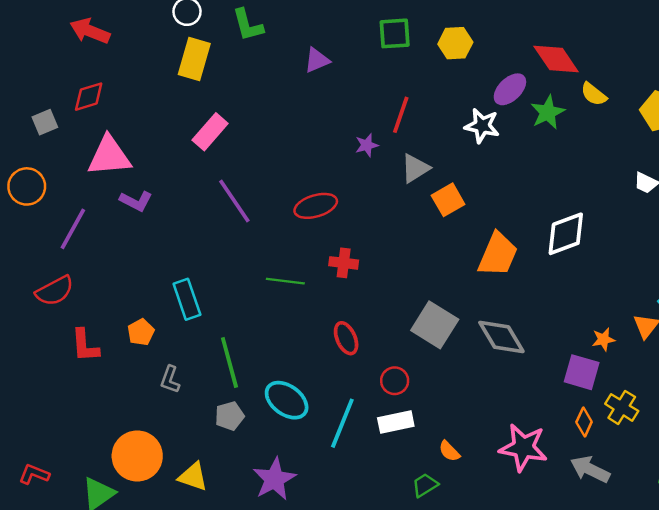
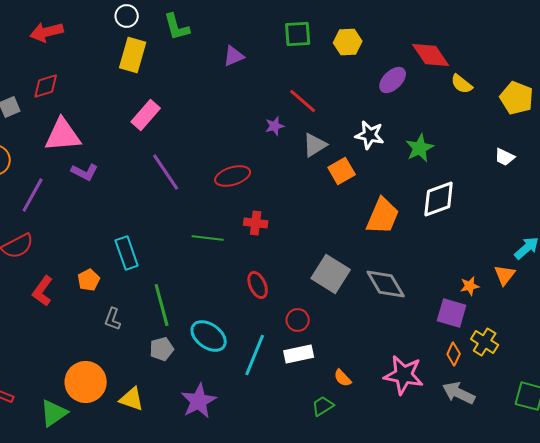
red arrow: (90, 31) -> (47, 32), turned -36
green star: (548, 112) -> (420, 148), moved
red line: (401, 115) -> (303, 101), turned -68
white star: (482, 126) -> (370, 135), moved
red L-shape: (85, 346) -> (43, 291), turned 40

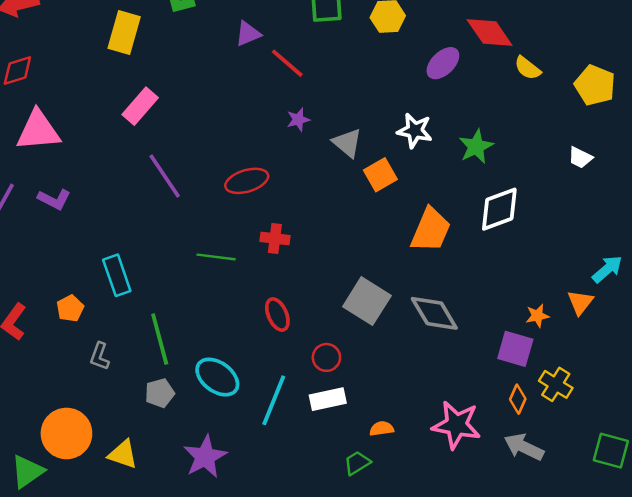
red line: (303, 101) -> (287, 63), moved
gray triangle: (315, 145) -> (347, 143), turned -48
purple L-shape: (85, 172) -> (54, 199), moved
orange semicircle: (343, 378) -> (382, 429), turned 126

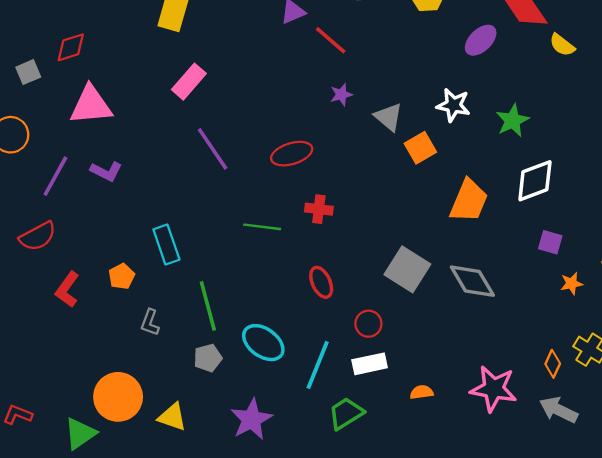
purple square: (515, 349) -> (550, 242), moved, size x0.7
green trapezoid: (357, 463) -> (346, 413), moved, size x1.4

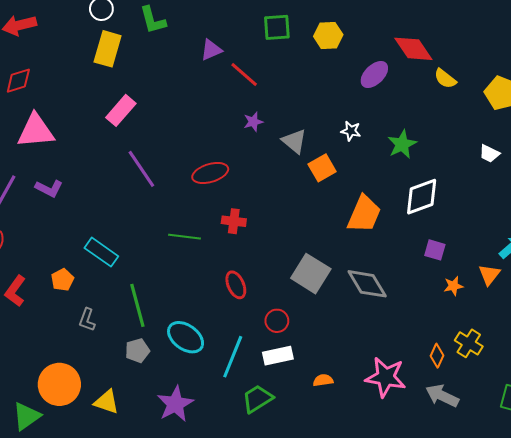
white star: (453, 105) -> (351, 131), size x0.7
cyan rectangle: (166, 245) -> (101, 252), turned -36

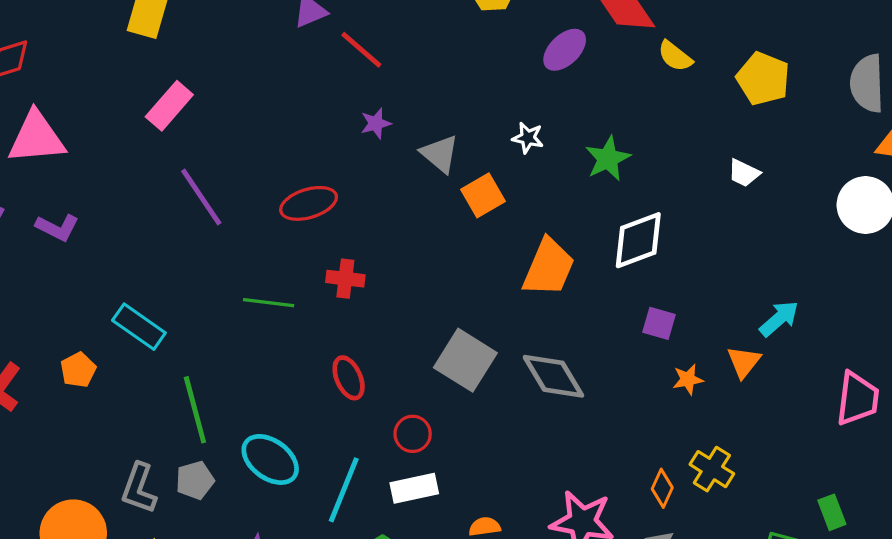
gray L-shape: (87, 320) -> (139, 488), moved, size x1.4

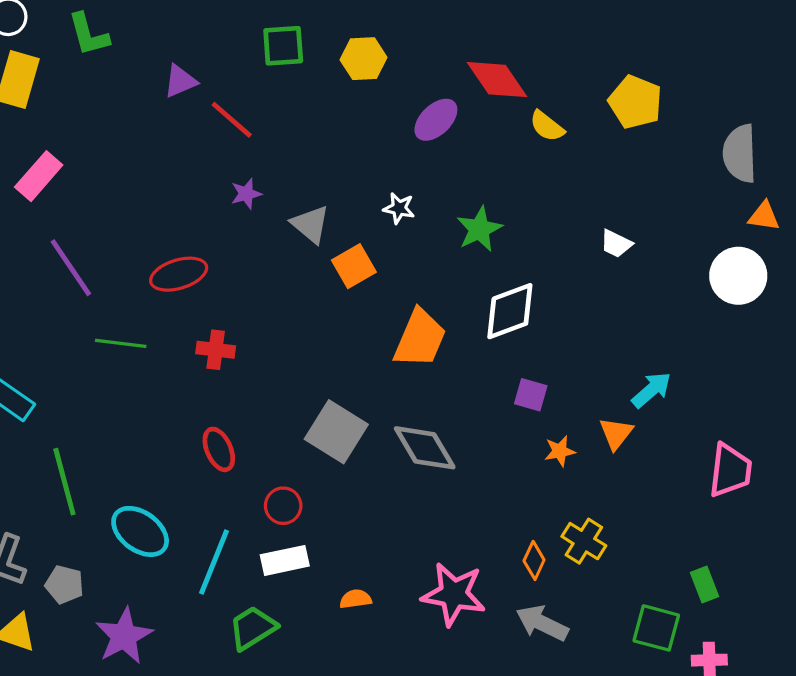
yellow pentagon: (763, 79) -> (635, 102), moved
green line: (269, 303) -> (121, 343), moved
gray pentagon: (195, 480) -> (64, 585), moved, turned 30

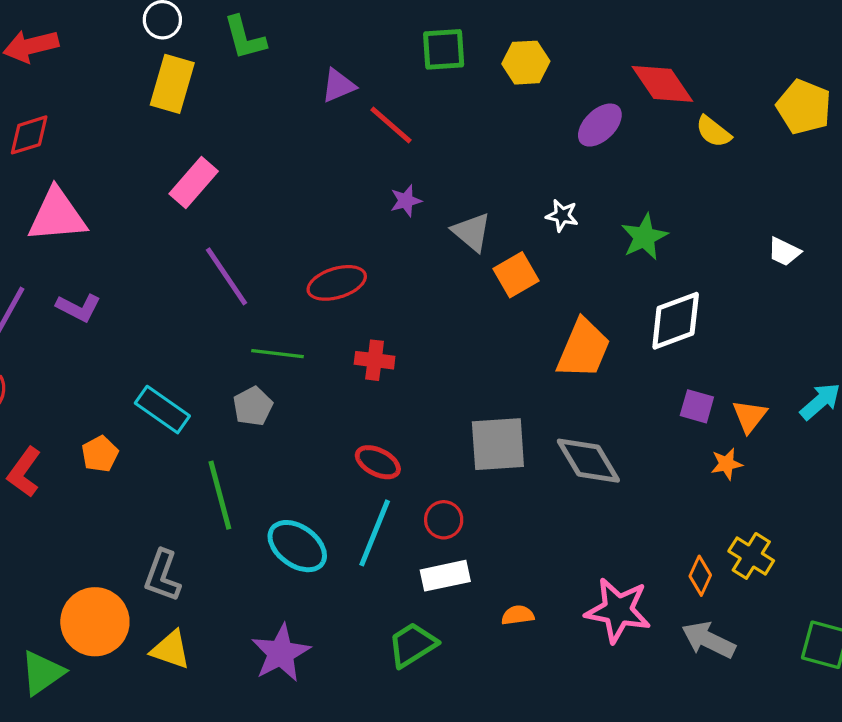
gray square: (336, 432) -> (498, 444), turned -36
orange triangle: (616, 433) -> (750, 416), moved
red ellipse: (219, 449) -> (378, 462), turned -39
cyan line: (214, 562) -> (375, 533), moved
gray pentagon: (64, 585) -> (253, 406), moved, turned 30

